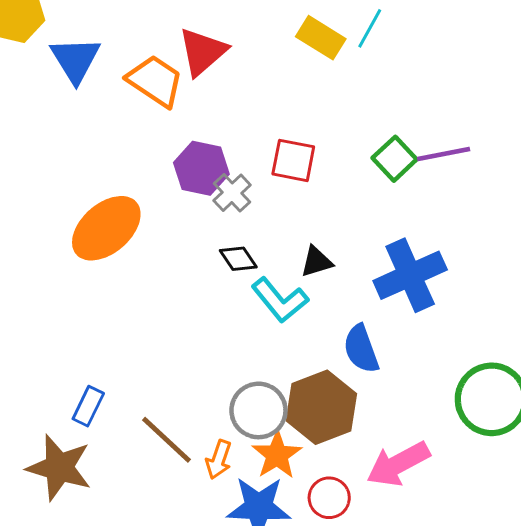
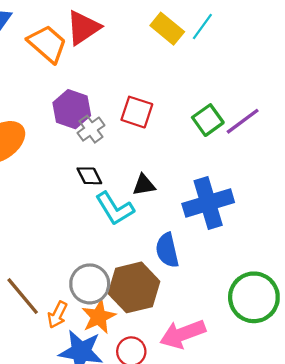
purple line: (444, 154) -> (243, 121), turned -33

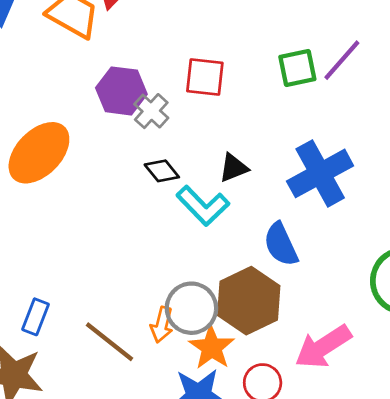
green square: (208, 120) -> (297, 68), turned 36
orange arrow: (57, 315) -> (162, 325), moved

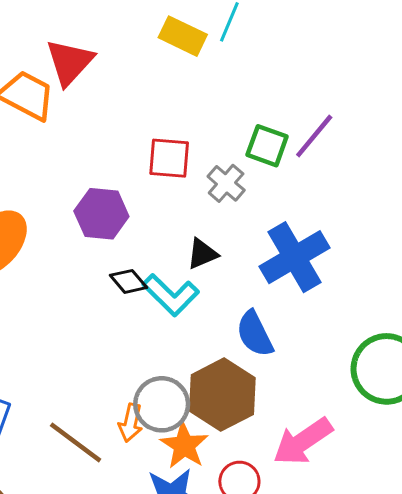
green square: (297, 68) -> (267, 146), turned 33
purple hexagon: (121, 91) -> (101, 214), moved
gray cross: (151, 111) -> (226, 183), moved
black diamond: (162, 171) -> (129, 281), moved

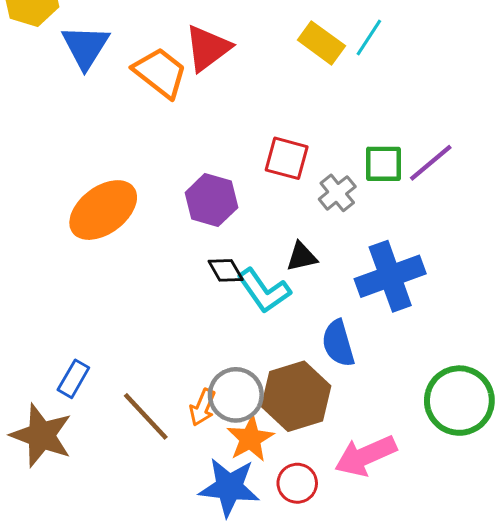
green square: (267, 146) -> (383, 164), turned -30

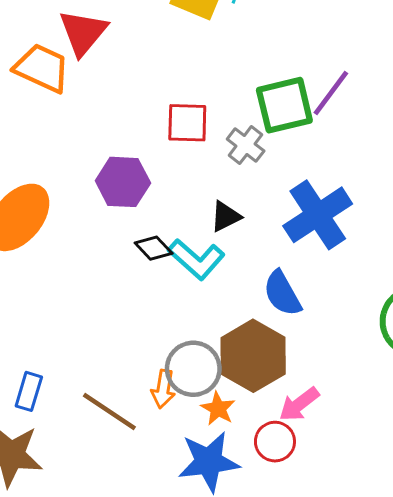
green square: (383, 164) -> (284, 105), size x1.4
orange star: (250, 439) -> (218, 409), size x0.7
pink arrow: (366, 456) -> (299, 404), moved, size x0.7

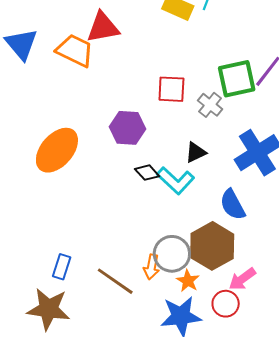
red triangle: (83, 33) -> (103, 27), turned 39

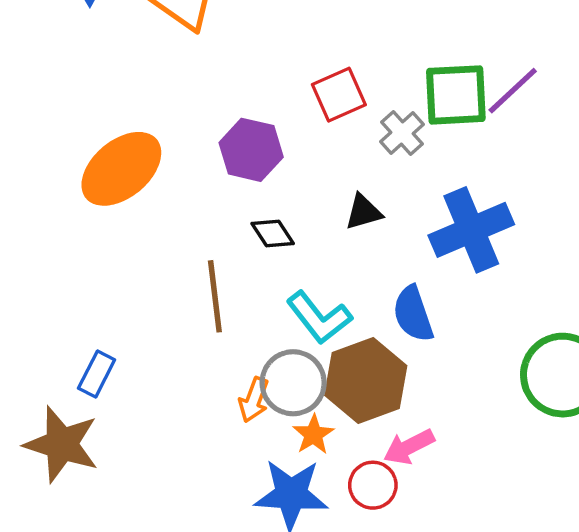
red square: (171, 89) -> (339, 95), turned -36
cyan L-shape: (175, 181) -> (319, 318), moved
brown line: (115, 281) -> (215, 296), moved, turned 39

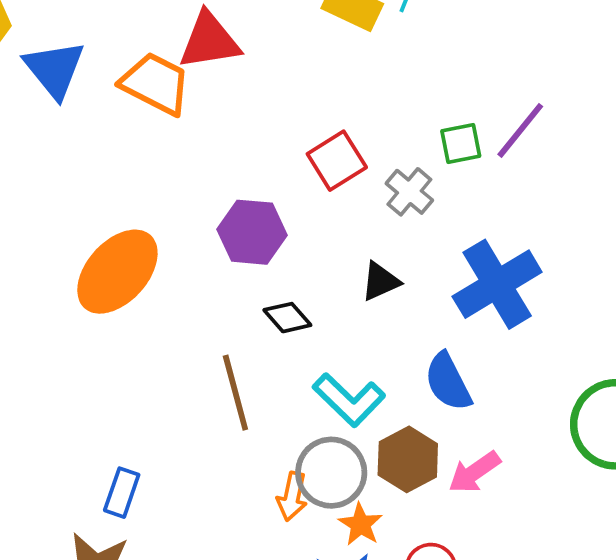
green square: (456, 95) -> (461, 144), size x0.6
brown hexagon: (366, 380) -> (408, 459), size x0.7
pink arrow: (409, 447) -> (474, 472), moved

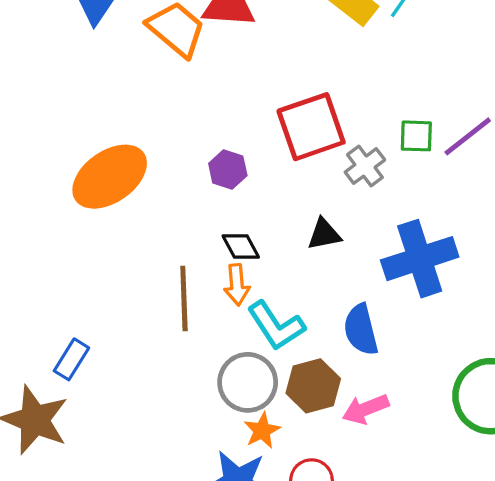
red square: (337, 161) -> (311, 127), size x1.4
purple hexagon: (252, 232) -> (228, 170), size x0.7
orange arrow: (292, 496) -> (237, 285), moved, turned -30

